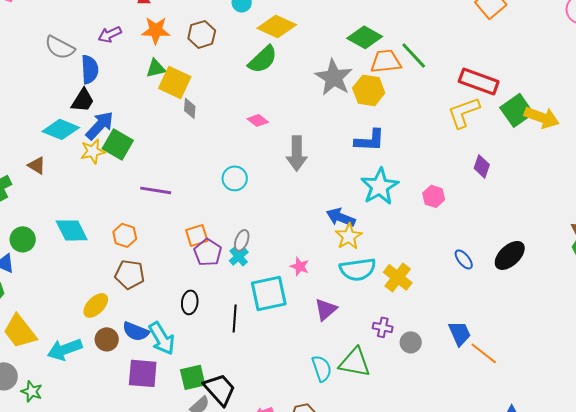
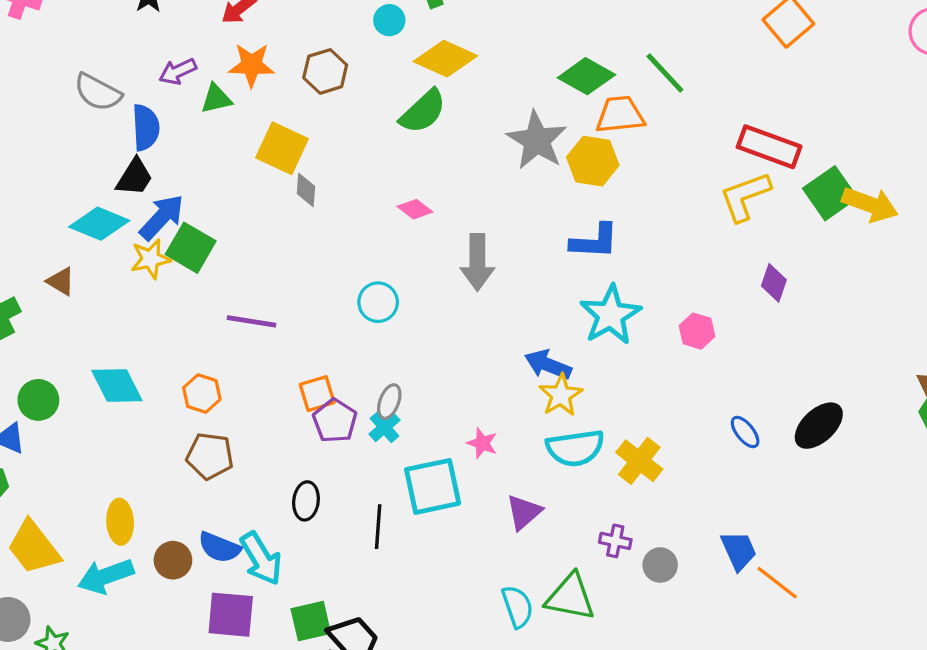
green line: (414, 55) -> (665, 73), moved
green triangle: (156, 68) -> (216, 99), moved
yellow ellipse: (96, 305) -> (120, 522), moved, turned -48

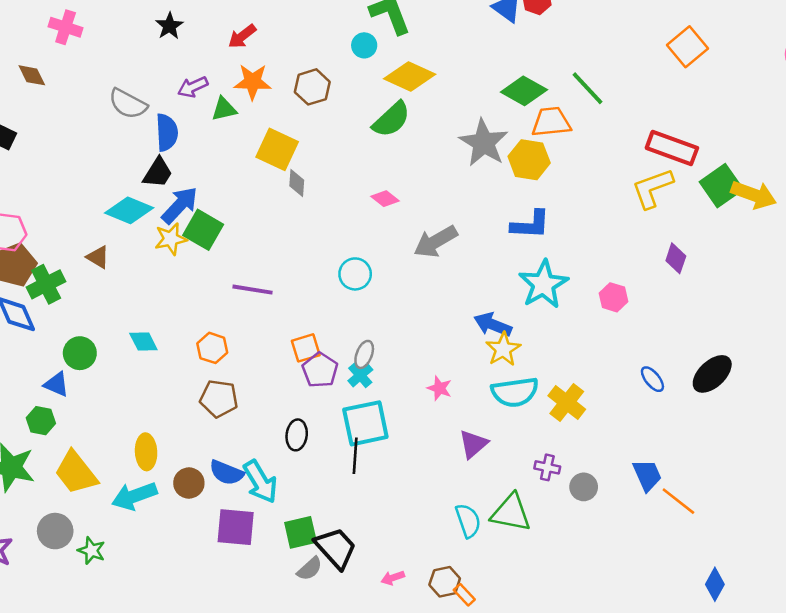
gray arrow: (477, 262) -> (436, 241), turned 60
cyan diamond: (117, 386) -> (143, 341), size x0.7
cyan square: (433, 486) -> (365, 423), moved

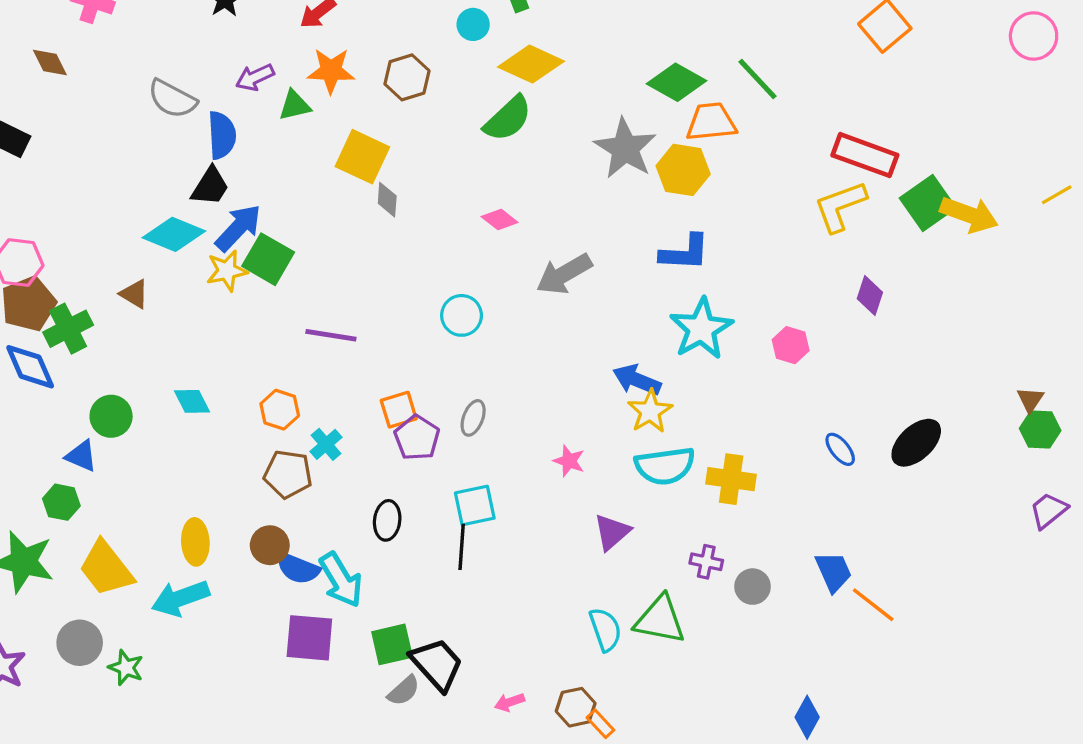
cyan cross: (360, 375) -> (326, 444), moved
yellow cross: (567, 402) -> (731, 479), turned -30
cyan square: (365, 423) -> (475, 506), size x0.7
brown circle: (189, 483) -> (270, 545), moved
blue diamond: (715, 584) -> (807, 717), moved

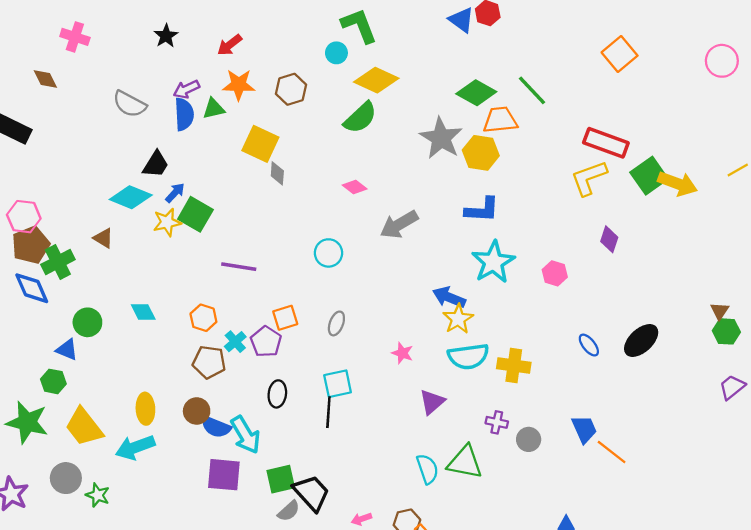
blue semicircle: (222, 135) -> (184, 114), moved
blue arrow: (238, 228) -> (175, 193), size x0.6
purple pentagon: (417, 438) -> (266, 342), moved

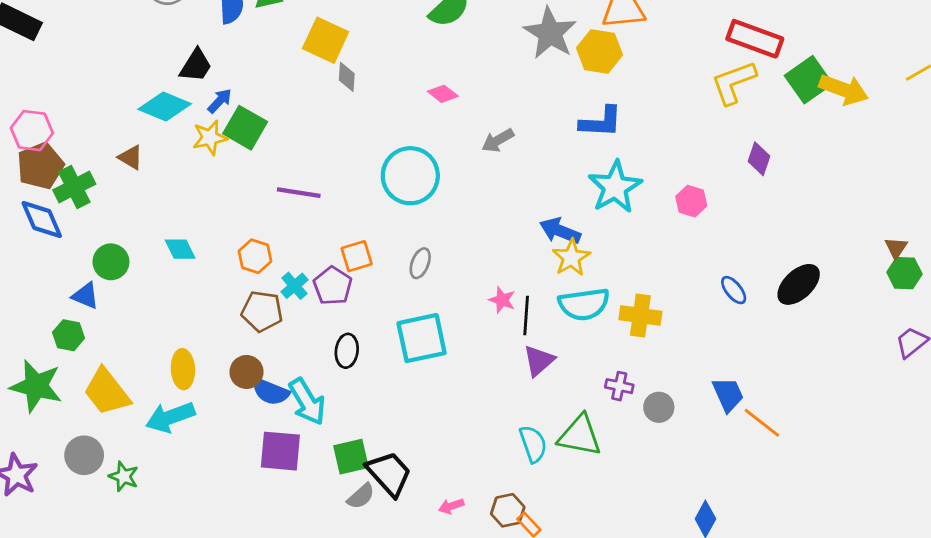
gray arrow: (399, 225) -> (498, 140), size x0.7
cyan circle: (328, 253) -> (410, 176), size x1.6
cyan square: (338, 384) -> (422, 338), size x1.4
black line: (328, 412) -> (526, 315), moved

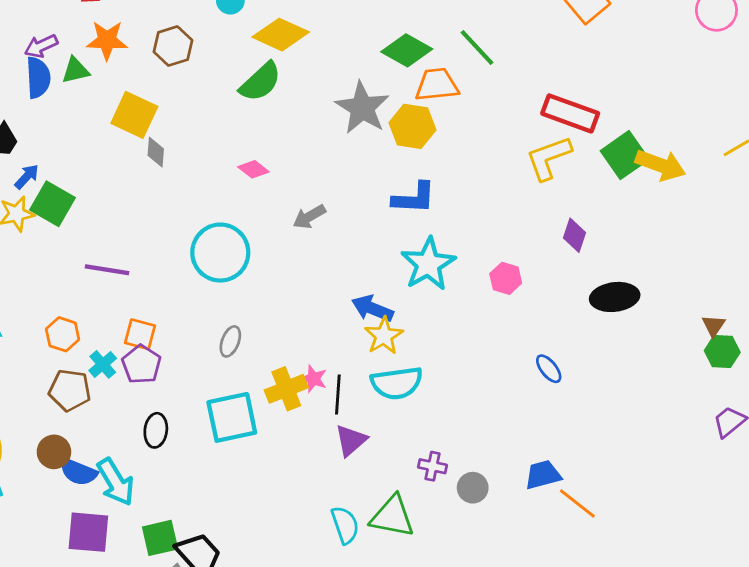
orange square: (357, 256) -> (140, 334), moved, turned 32
black ellipse: (799, 284) -> (615, 297), moved, turned 36
yellow cross: (640, 315) -> (286, 389), moved, turned -30
blue trapezoid: (728, 395) -> (543, 475), turned -81

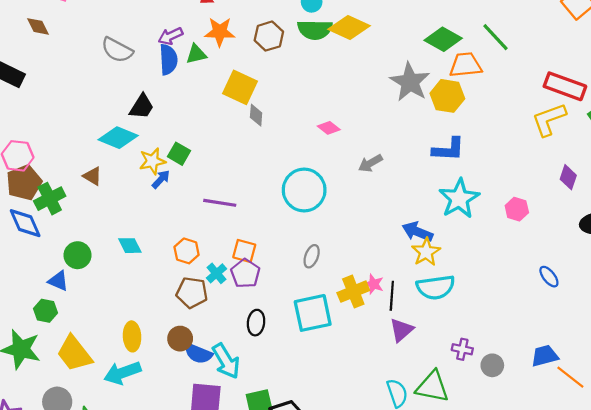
green semicircle: (260, 82) -> (315, 30), moved, turned 44
blue arrow: (27, 177) -> (161, 179), moved
green square: (53, 204) -> (179, 154), size x0.7

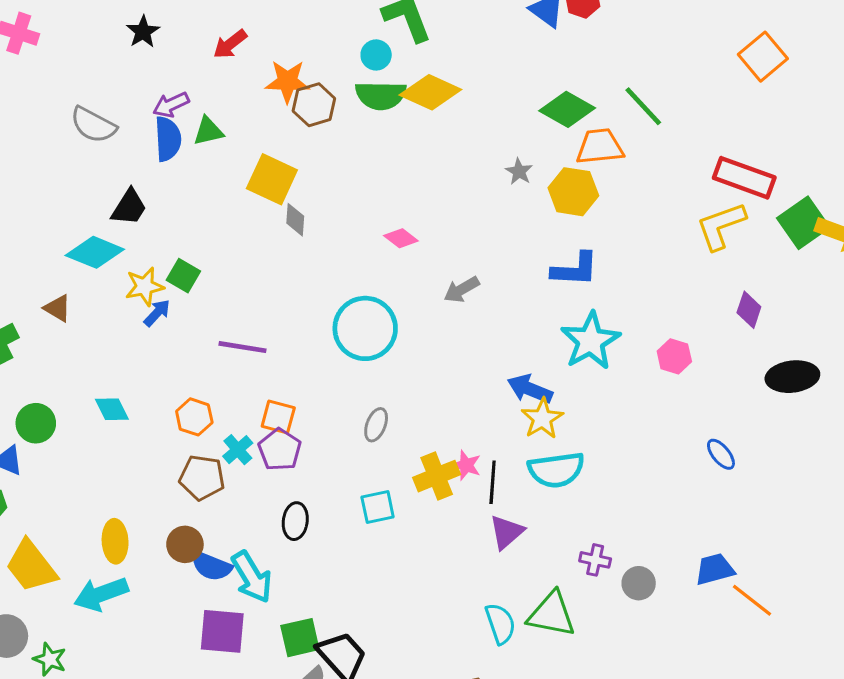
orange star: (220, 32) -> (287, 81), moved
gray star: (410, 82) -> (519, 172), size x0.5
cyan square: (313, 313) -> (378, 507), size x0.6

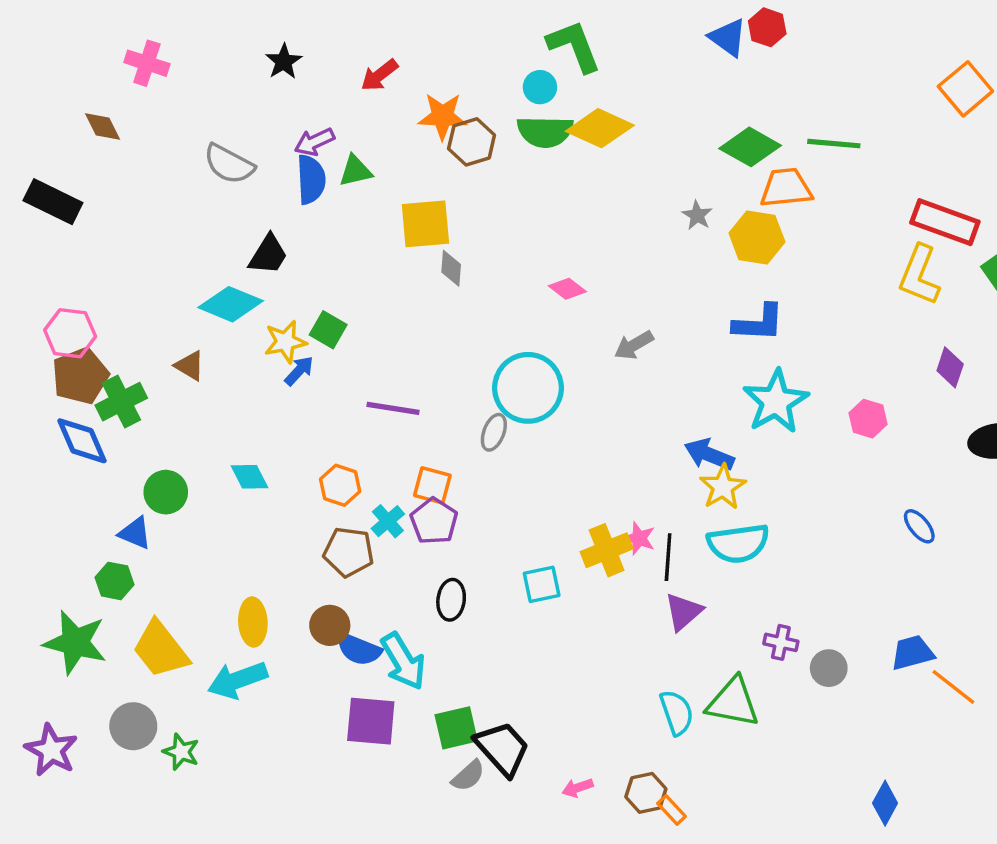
green line: (643, 106) -> (834, 144), turned -42
yellow square: (272, 179) -> (425, 224), turned -30
yellow L-shape: (721, 226) -> (919, 275), turned -48
gray ellipse: (376, 425) -> (494, 432), moved

